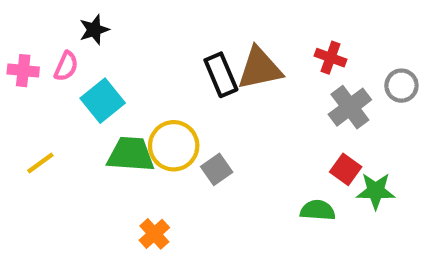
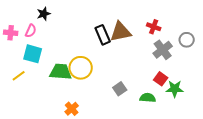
cyan square: (103, 101) -> (33, 54), moved, turned -36
gray square: (217, 169) -> (120, 89), moved

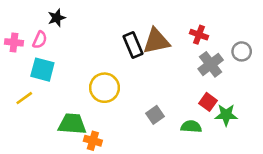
green trapezoid: (61, 72) -> (72, 124), moved
orange cross: (72, 109) -> (93, 141), turned -32

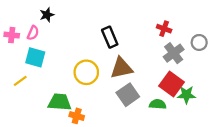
brown triangle: (156, 41) -> (121, 68), moved
red square: (208, 102) -> (171, 84), size x1.6
gray square: (155, 115) -> (128, 95), size x1.5

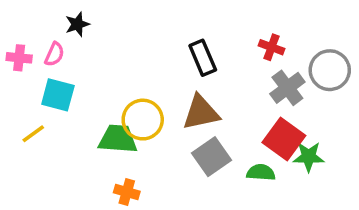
black rectangle: (110, 37) -> (203, 58), moved
gray circle: (199, 42) -> (330, 70), size x1.5
green trapezoid: (60, 102) -> (118, 139), moved

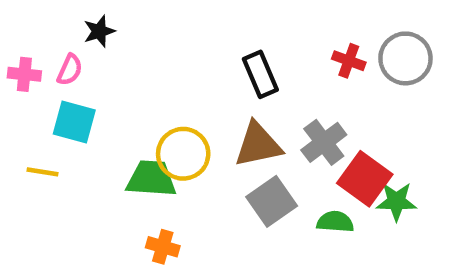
gray circle: (330, 70) -> (405, 58), moved
gray cross: (287, 88) -> (324, 142), moved
yellow line: (33, 134) -> (43, 172), turned 45

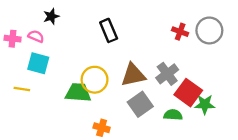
pink semicircle: (70, 70) -> (36, 36), turned -91
black rectangle: (260, 74) -> (109, 30), moved
orange cross: (163, 247) -> (102, 128), moved

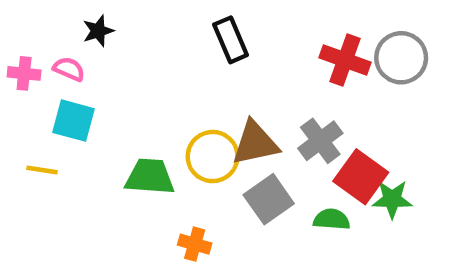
black rectangle: (109, 30) -> (231, 40), moved
red cross: (180, 32) -> (345, 60), size x1.5
yellow circle: (95, 80) -> (213, 157), moved

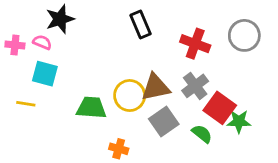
black star: (98, 31) -> (60, 19), size x1.5
red cross: (345, 60) -> (195, 44), moved
green semicircle: (332, 219) -> (202, 134), turned 35

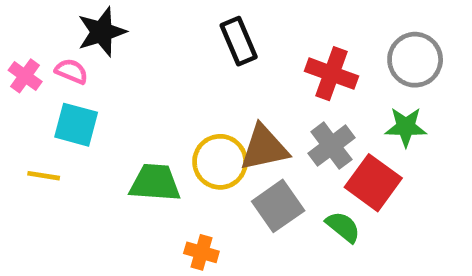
pink cross: (15, 45) -> (25, 76), turned 30
green star: (239, 121) -> (406, 127), moved

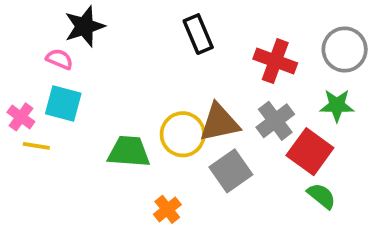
pink cross: (25, 76) -> (21, 117), moved
green semicircle: (343, 227) -> (321, 196), moved
orange cross: (201, 252) -> (167, 209), turned 36

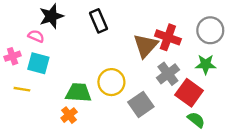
black rectangle: (198, 34) -> (98, 21), moved
pink cross: (21, 117) -> (13, 56), moved, turned 35
brown triangle: (219, 123) -> (146, 46), moved, turned -36
orange cross: (167, 209) -> (69, 115), moved

